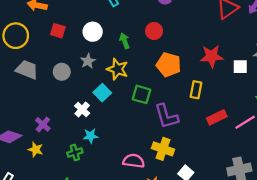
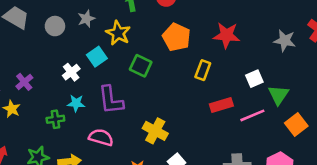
white square: (240, 67) -> (254, 79), moved, turned -32
purple L-shape: (166, 116) -> (111, 100), moved
pink semicircle: (134, 161) -> (101, 137), moved

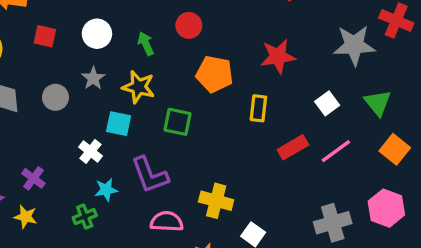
gray star: (285, 41) -> (354, 45), size x1.4
cyan square: (97, 57) -> (119, 124), turned -30
green triangle: (278, 95) -> (378, 103), moved
pink semicircle: (101, 137) -> (167, 222), moved

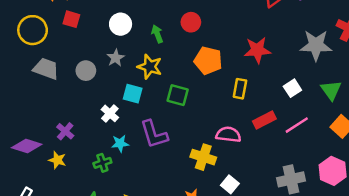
red square: (45, 36) -> (71, 19), moved
pink semicircle: (167, 222) -> (228, 135), moved

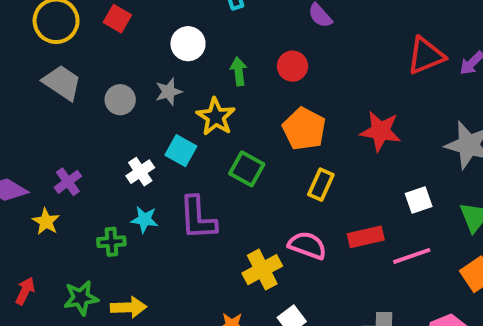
yellow rectangle: (240, 89) -> (321, 185), moved
yellow cross: (203, 157) -> (262, 270), turned 30

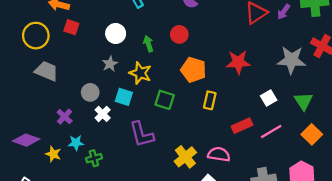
gray circle: (120, 100) -> (90, 92), moved
purple cross: (68, 182) -> (65, 117), moved
cyan star: (144, 219) -> (76, 143), moved
pink semicircle: (307, 245) -> (219, 154), moved

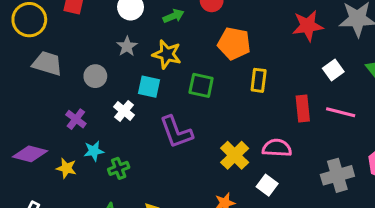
green arrow: (148, 44) -> (174, 16), turned 91
red star: (238, 62) -> (308, 26), moved
gray circle: (90, 92) -> (95, 76), moved
red rectangle: (242, 126) -> (303, 109), turned -66
pink line: (271, 131) -> (341, 112), turned 50

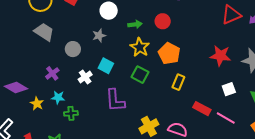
yellow star: (167, 54) -> (140, 47), moved
red rectangle: (303, 109) -> (202, 109), turned -72

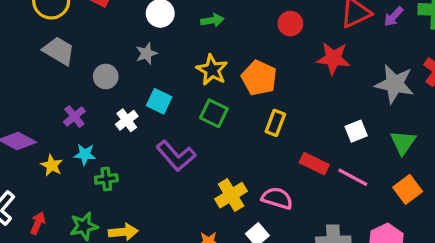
red circle: (163, 21) -> (290, 24), moved
green arrow: (135, 24) -> (212, 20), moved
red star: (220, 56) -> (333, 58), moved
purple L-shape: (115, 100) -> (176, 156), turned -35

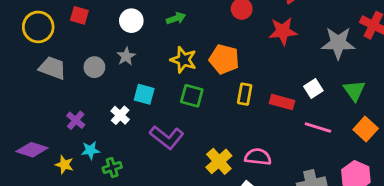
gray circle: (106, 77) -> (94, 67), moved
red rectangle: (314, 164) -> (282, 102), moved

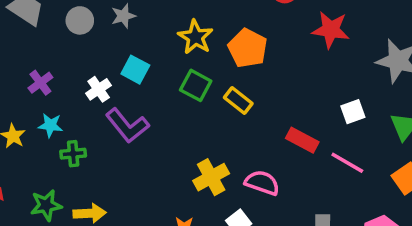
yellow rectangle: (245, 94) -> (238, 100), moved, turned -75
red rectangle: (282, 102) -> (302, 140), moved
purple L-shape: (167, 137) -> (127, 126), moved

